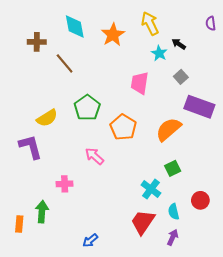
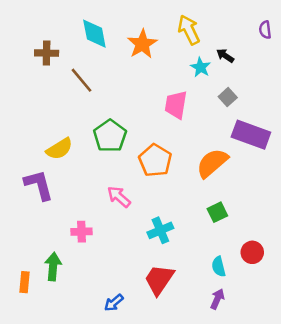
cyan cross: (151, 189) -> (160, 230), moved, turned 30
red trapezoid: (143, 222) -> (159, 280), moved

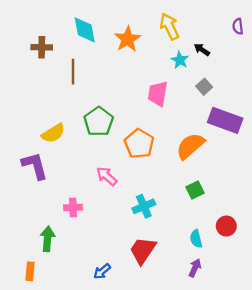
brown line: (81, 80) -> (73, 72), turned 40
orange rectangle: (25, 282) -> (30, 271), moved

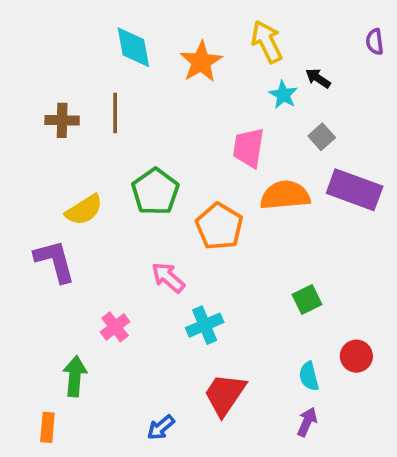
brown cross: (42, 47) -> (62, 120), moved
orange semicircle: (190, 146) -> (285, 195), moved, turned 36
cyan cross: (144, 206) -> (205, 325), moved
pink cross: (73, 207) -> (115, 327), turned -36

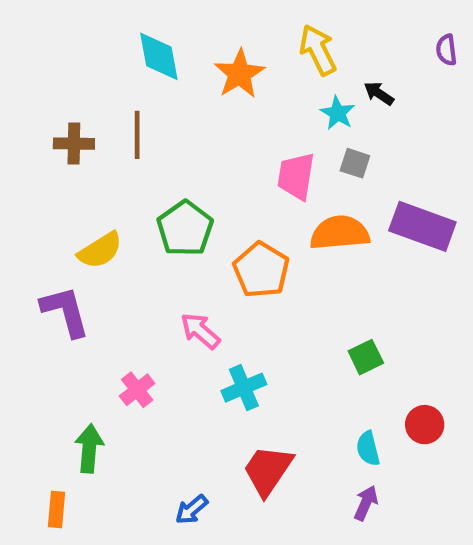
gray square: (322, 137) -> (355, 163), moved, turned -30

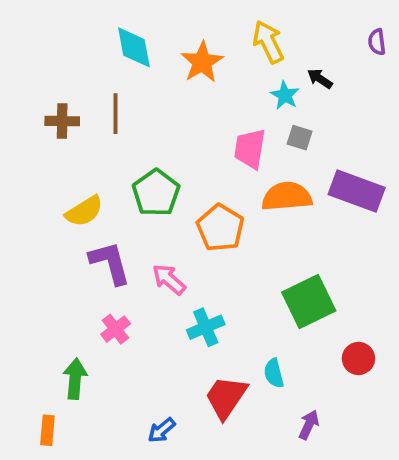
purple L-shape: (65, 311) -> (110, 263), moved
green square: (366, 357) -> (309, 301), size x1.8
cyan semicircle: (368, 449) -> (274, 373), moved

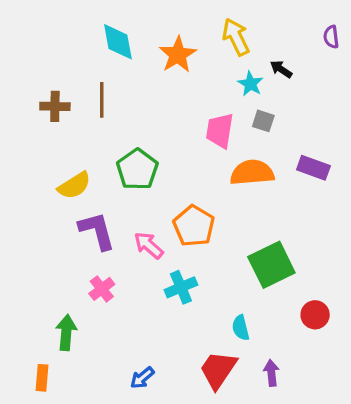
purple rectangle: (357, 191) -> (313, 168), size x0.7
orange pentagon: (220, 228) -> (194, 226), moved
red trapezoid: (226, 397) -> (218, 370), moved
purple arrow: (309, 425) -> (271, 373), turned -30

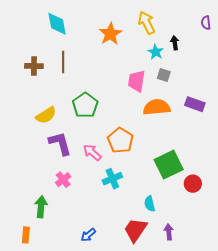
cyan diamond: (118, 42) -> (57, 24), moved
black arrow: (281, 69) -> (175, 43), turned 48
red circle: (315, 315) -> (193, 184), moved

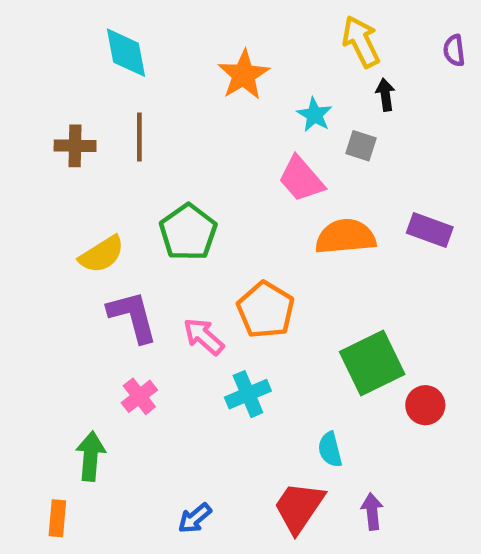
yellow arrow: (147, 23) -> (361, 42), moved
cyan star: (156, 52) -> (314, 115), moved
gray square: (164, 75) -> (361, 146), moved
pink trapezoid: (137, 81) -> (301, 179), turned -50

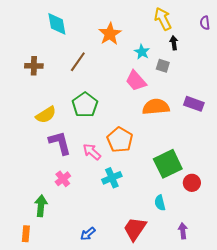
brown line: (139, 137) -> (78, 62), moved, turned 35
cyan semicircle: (330, 449) -> (160, 203), moved
purple arrow: (372, 512) -> (183, 231), moved

